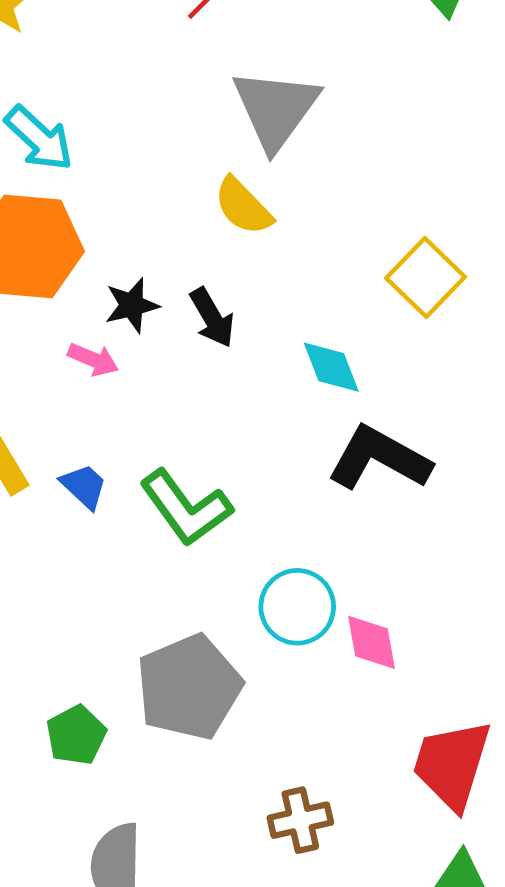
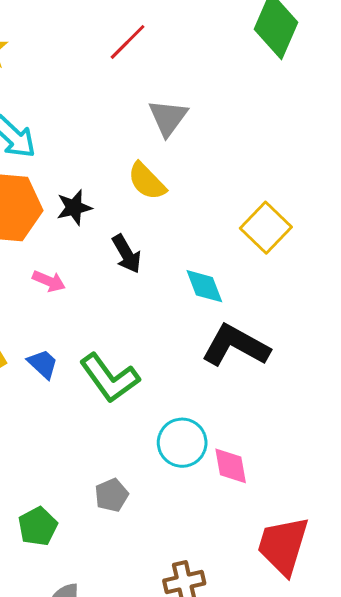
gray triangle: (276, 109) -> (168, 118), size x0.7
black star: (132, 305) -> (74, 207), moved
gray pentagon: (189, 687) -> (111, 495), size x0.5

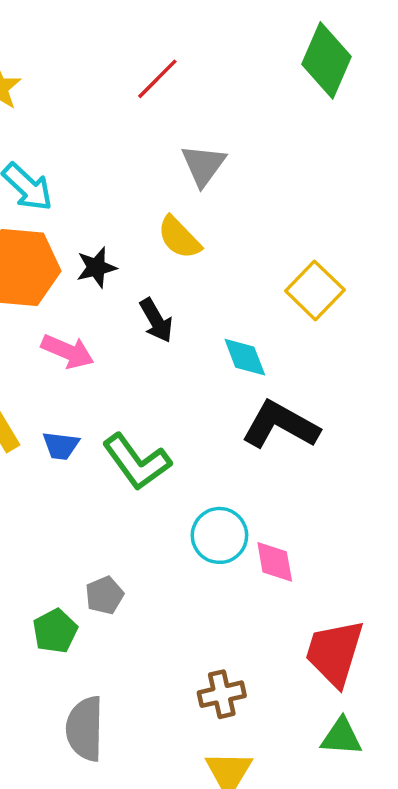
pink arrow: (49, 281) -> (68, 351), size x1.4
blue trapezoid: (43, 364) -> (61, 446), turned 144
gray pentagon: (111, 495) -> (104, 595), moved

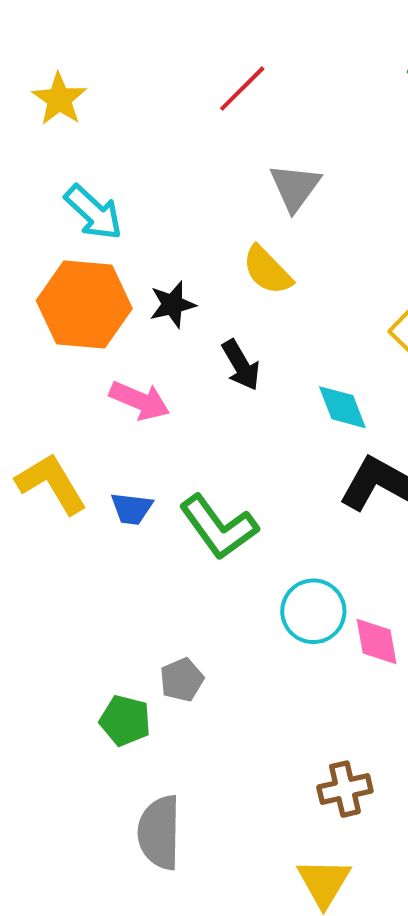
green pentagon: (55, 631) -> (125, 721), turned -30
brown cross: (222, 694) -> (345, 789), moved

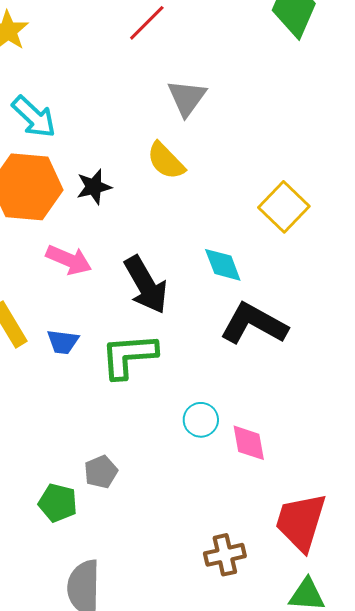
black arrow: (241, 365) -> (146, 285), moved, size x1.5
green L-shape: (219, 527) -> (129, 356), turned 122
cyan circle: (313, 611) -> (201, 420), size x0.7

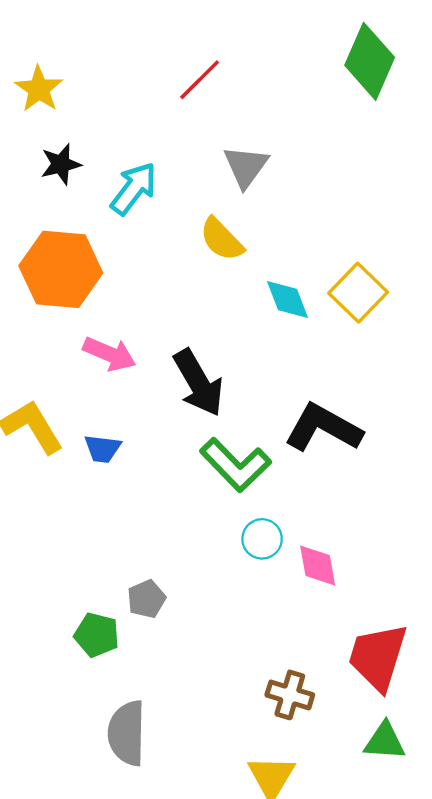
cyan arrow: (34, 117) -> (134, 188), moved, turned -96
black star: (94, 187) -> (61, 164), moved
cyan diamond: (223, 265) -> (288, 300), moved
green L-shape: (129, 356) -> (235, 465), moved, turned -130
brown cross: (225, 555) -> (290, 695), turned 30

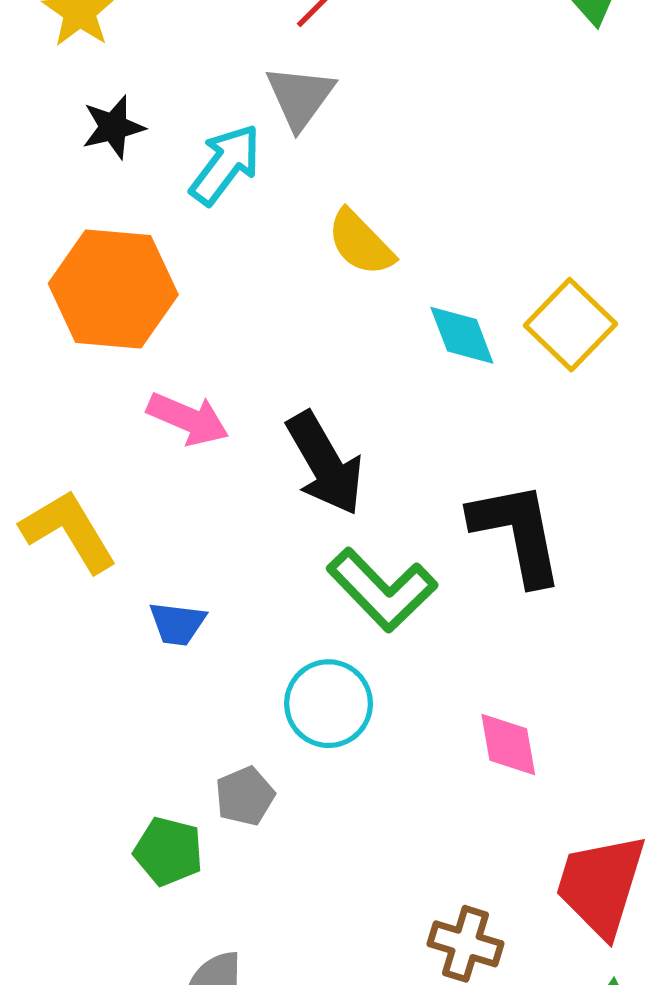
gray triangle: (246, 167) -> (300, 97), moved
black L-shape: (323, 428) -> (517, 533), turned 50
blue trapezoid: (102, 449) -> (177, 624), moved
cyan circle: (262, 539) -> (329, 704), moved, size x1.4

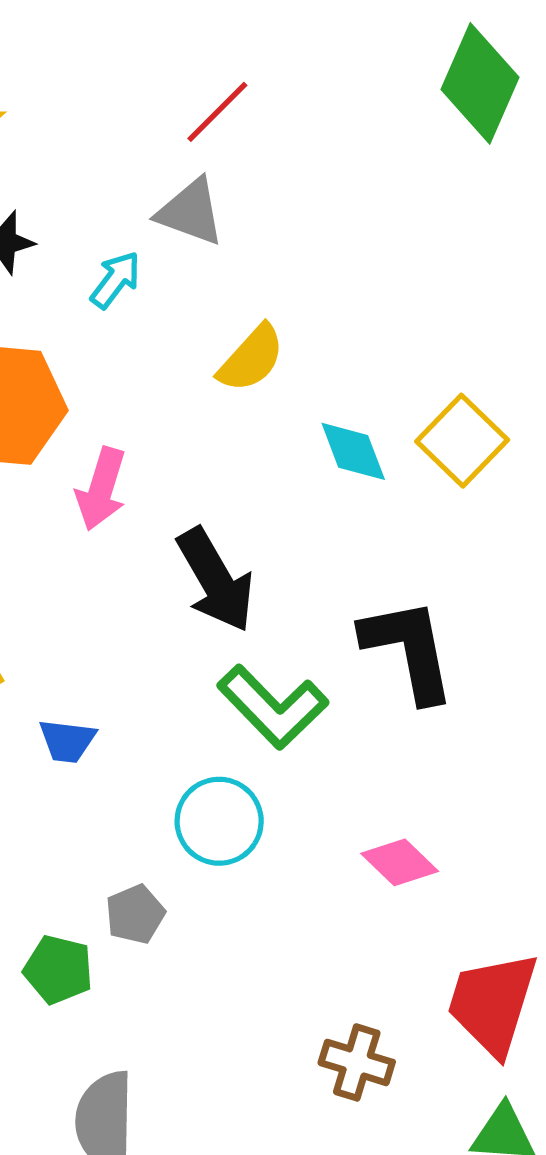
gray triangle: (300, 97) -> (191, 212), turned -46
cyan arrow: (225, 164) -> (115, 280), size x0.7
yellow semicircle: (361, 243) -> (251, 358), turned -94
pink arrow: (188, 419) -> (101, 489), moved, turned 84
pink diamond: (508, 745) -> (400, 862), turned -36

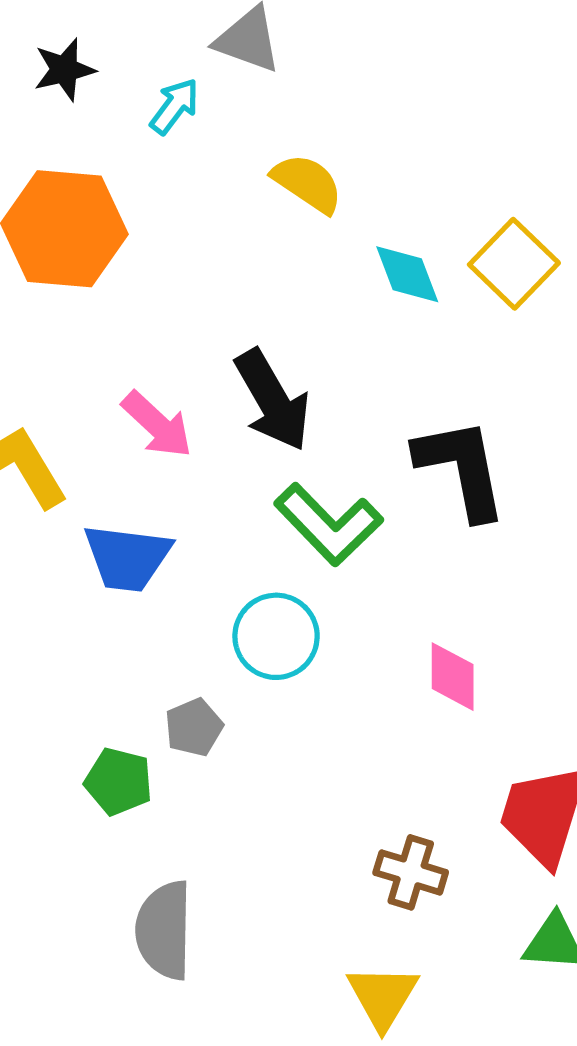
yellow semicircle: (251, 358) -> (308, 183), turned -98
pink arrow: (101, 489) -> (157, 425), moved, turned -64
blue trapezoid: (67, 741) -> (127, 558), size x1.6
pink diamond: (400, 862) -> (453, 677), turned 46

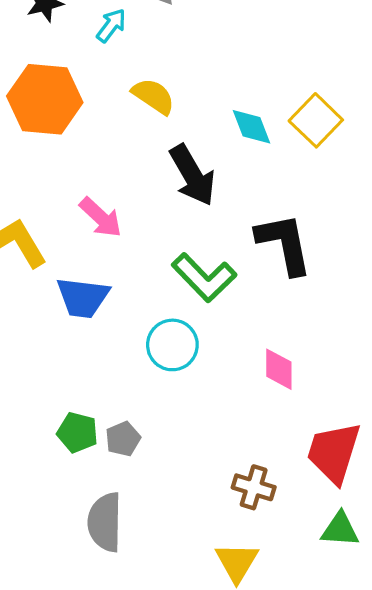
yellow semicircle: (308, 183) -> (153, 96), moved
black arrow: (273, 400) -> (192, 175), moved
gray pentagon: (194, 727) -> (123, 439), moved

